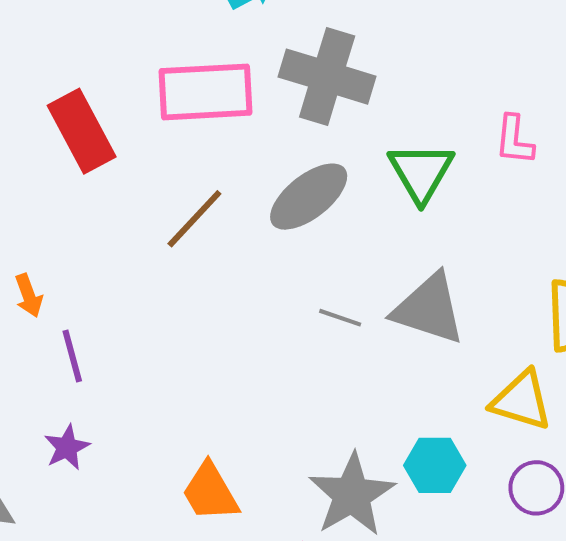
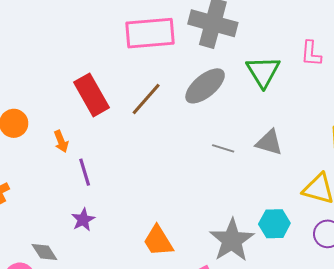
red rectangle: (82, 131) -> (91, 95), moved
gray triangle: (429, 309) -> (269, 143), size x0.7

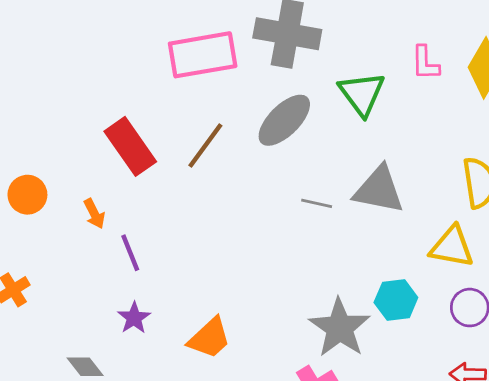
gray triangle: (269, 143) -> (379, 190), size x1.4
orange trapezoid: (158, 241) -> (209, 338), moved, turned -96

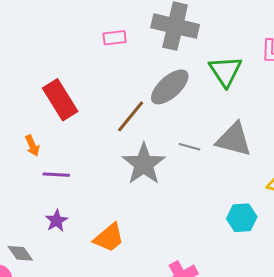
pink rectangle: (203, 55) -> (115, 38), size x0.5
brown line: (205, 145) -> (131, 116), moved
purple line: (130, 253) -> (56, 175), turned -68
gray star: (340, 328) -> (144, 164), moved

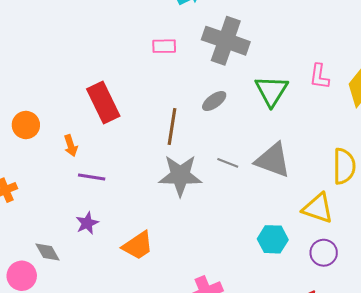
gray ellipse: (170, 87) -> (214, 101), size x0.6
brown line: (131, 116) -> (172, 126), turned -36
gray star: (144, 164) -> (180, 175), turned 30

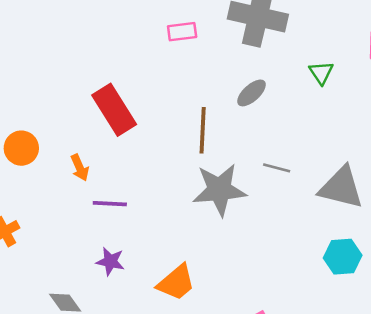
green triangle: (272, 91) -> (321, 73), size x0.6
gray triangle: (273, 160) -> (341, 188), moved
purple star: (87, 223) -> (110, 261), turned -30

